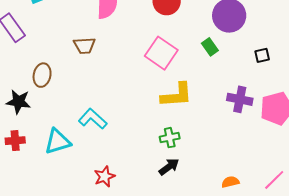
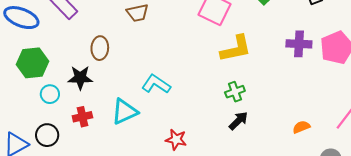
red star: (105, 177) -> (176, 140), turned -30

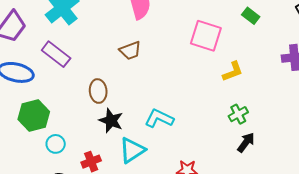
yellow L-shape: (236, 49) -> (233, 72), size x0.7
black star: (80, 78) -> (111, 121), moved, turned 30

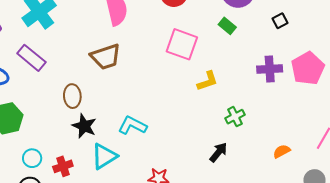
brown trapezoid: (130, 51) -> (106, 57), size x1.4
green cross: (238, 114) -> (235, 117), moved
cyan circle: (56, 144) -> (32, 158), moved

